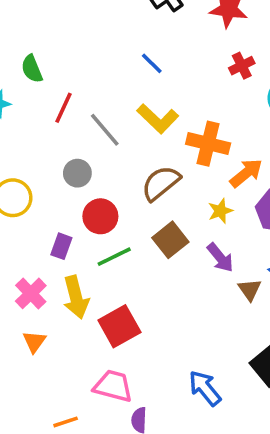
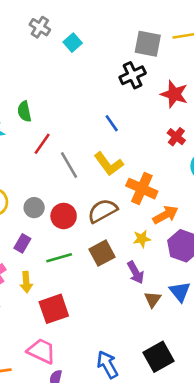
red cross: (242, 66) -> (176, 137), turned -36
gray circle: (77, 173) -> (34, 208), moved
red circle: (100, 216) -> (64, 216), moved
yellow arrow: (76, 297) -> (26, 282), size x0.7

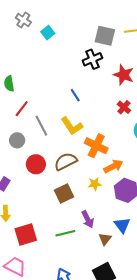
gray circle: (34, 208) -> (17, 140), moved
green line: (59, 258) -> (65, 233), moved
purple arrow: (136, 272) -> (88, 219), moved
brown triangle: (153, 299) -> (105, 239), moved

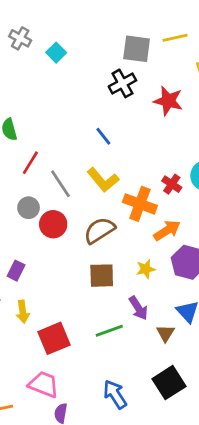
red cross: (124, 107) -> (172, 184), moved
red circle: (36, 164) -> (53, 224), moved
yellow star: (95, 184) -> (146, 269), moved
brown square: (64, 194) -> (102, 276), turned 30

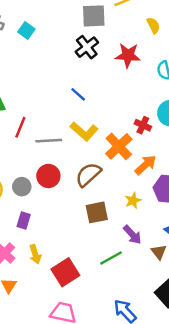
gray line: (60, 184) -> (49, 141), turned -50
orange cross: (140, 204) -> (119, 146), turned 36
gray circle: (29, 208) -> (22, 187), moved

